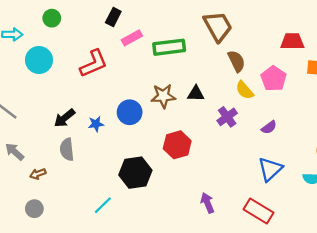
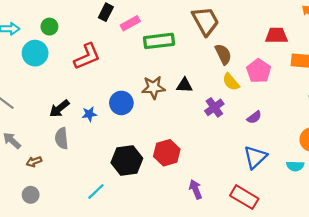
green circle: (52, 18) -> (49, 27), moved
pink rectangle: (132, 38) -> (130, 23), moved
red hexagon: (177, 145) -> (167, 153), moved

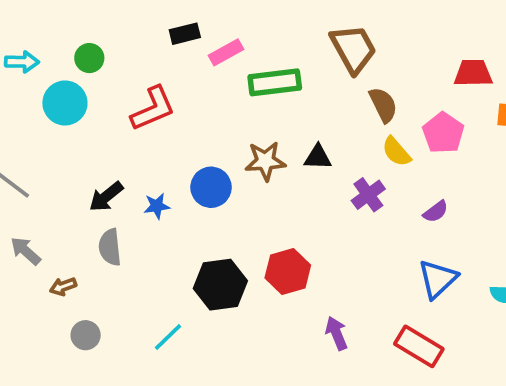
black rectangle: (106, 12) -> (185, 34), turned 49
gray circle: (31, 195) -> (86, 335), moved

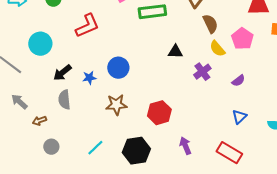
cyan circle: (65, 103) -> (40, 44), moved
brown star: (265, 161) -> (116, 105), moved
blue triangle: (438, 279) -> (239, 117), size x0.7
black hexagon: (220, 285) -> (136, 151), moved

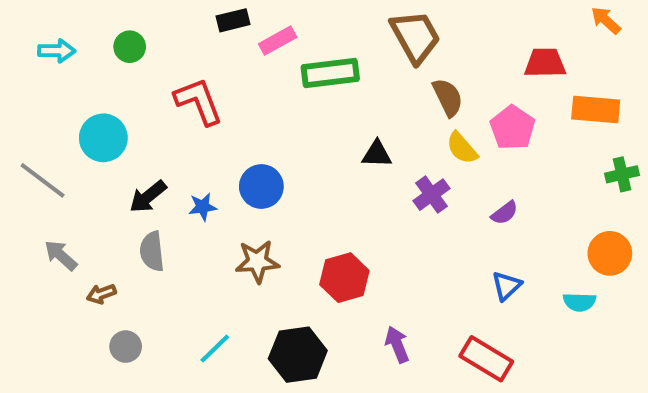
red L-shape: (87, 26) -> (199, 101), turned -88

